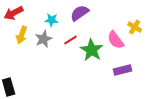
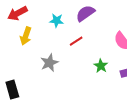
gray star: (44, 39) -> (49, 63), moved
green star: (92, 50) -> (101, 66), moved, size x0.6

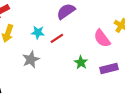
cyan star: (57, 21) -> (38, 32), moved

